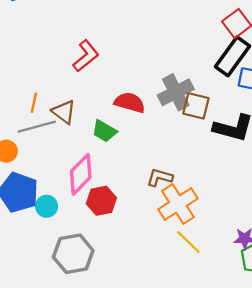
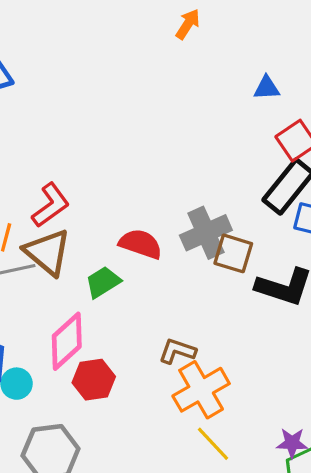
red L-shape: (86, 56) -> (51, 205), moved
brown triangle: (64, 112) -> (47, 252), size x1.4
green trapezoid: (104, 131) -> (103, 282), turned 115

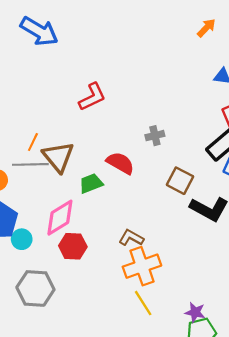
orange arrow: (188, 24) -> (206, 28), moved
red L-shape: (51, 205) -> (92, 97), moved
gray cross: (206, 233) -> (155, 136), moved, size x0.6

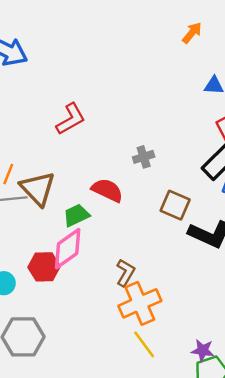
pink diamond: (60, 218) -> (68, 249), moved
brown L-shape: (131, 238) -> (125, 273), turned 95
red hexagon: (73, 246) -> (44, 267), moved

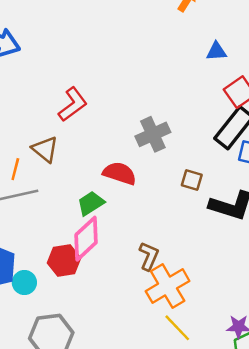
gray cross: (144, 157) -> (153, 134), size x1.5
brown triangle: (38, 189) -> (45, 149), moved, size x0.7
brown square: (175, 205) -> (192, 180), size x0.7

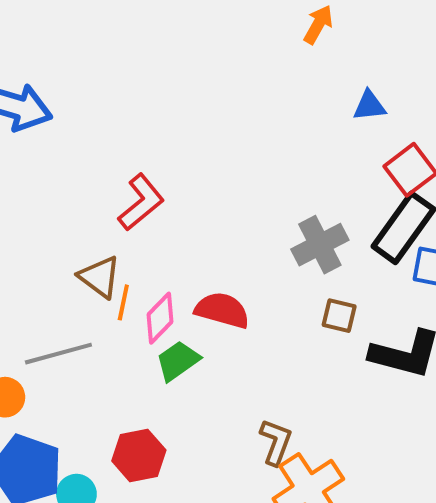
gray cross: (153, 134) -> (320, 245), moved
orange line: (15, 169) -> (123, 302), moved
pink diamond: (86, 239) -> (160, 318), moved, size x0.7

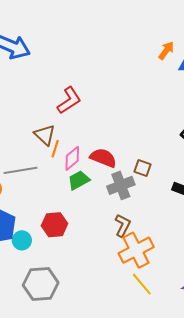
orange arrow: (318, 25) -> (166, 51), moved
gray cross: (320, 245) -> (121, 185), moved
brown square: (339, 316) -> (142, 168), moved

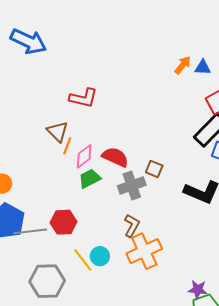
orange arrow: (166, 51) -> (183, 65), moved
red L-shape: (69, 100) -> (83, 98), turned 44
gray line: (20, 170) -> (30, 231), moved
cyan circle: (22, 240) -> (100, 256), moved
yellow line: (142, 284) -> (83, 260), moved

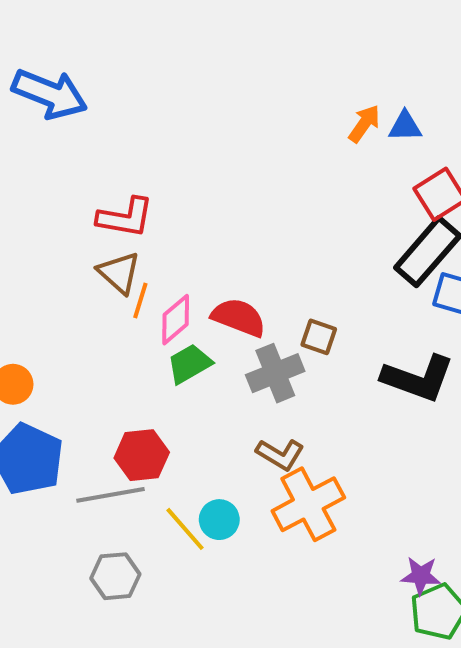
red L-shape: (83, 98) -> (125, 217), moved
brown L-shape: (132, 226) -> (280, 454), turned 95
gray line: (30, 231) -> (110, 495), moved
gray hexagon: (47, 281) -> (115, 576), size x0.7

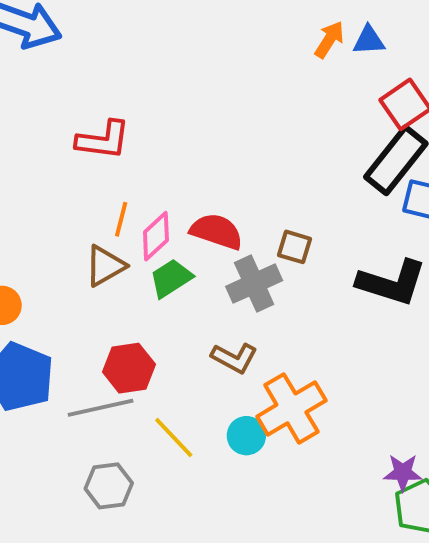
brown triangle: (119, 273) -> (105, 266), moved, turned 51
brown L-shape: (280, 454) -> (234, 358), moved
cyan circle: (219, 520) -> (246, 436), moved

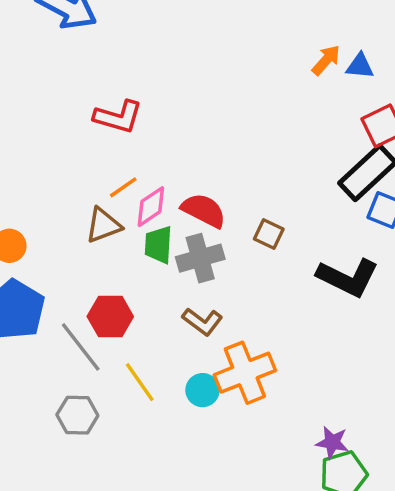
orange line: (121, 219) -> (123, 187), turned 32
green trapezoid: (171, 278) -> (158, 245), turned -63
gray cross: (254, 284) -> (200, 258), moved
gray line: (101, 408) -> (81, 347), turned 56

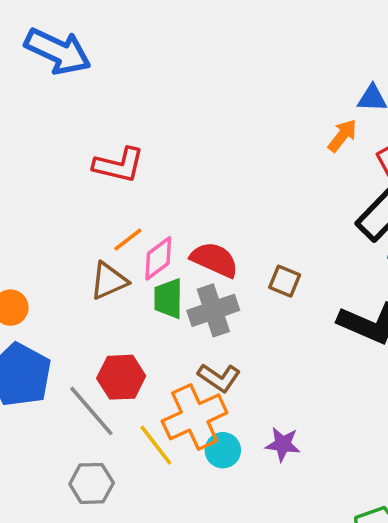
orange arrow: (326, 60) -> (342, 136), moved
orange cross: (245, 373) -> (195, 417), moved
purple star: (332, 442) -> (283, 444), moved

